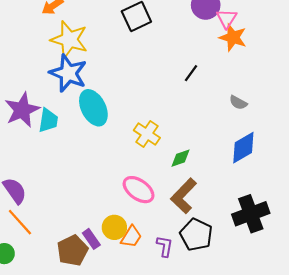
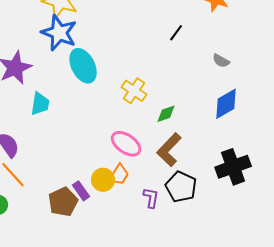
cyan trapezoid: (48, 120) -> (40, 104), moved
orange trapezoid: (131, 237) -> (119, 175), moved

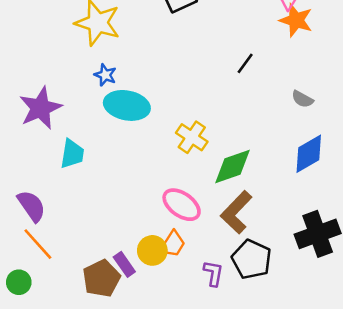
blue star: (59, 33) -> (105, 75), moved, size x0.5
cyan ellipse: (83, 66) -> (127, 105), turned -52
green diamond: (166, 114) -> (232, 166), size x1.6

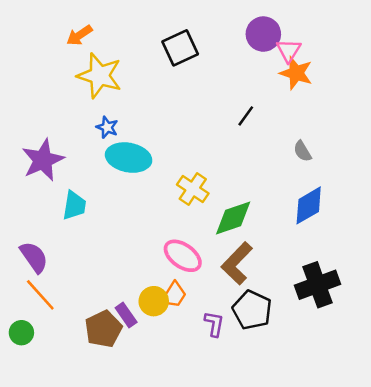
gray semicircle: (302, 99) -> (302, 151), turned 30

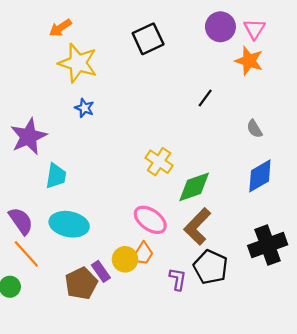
pink triangle: (289, 50) -> (254, 29), moved
cyan ellipse: (129, 158) -> (69, 224), moved

